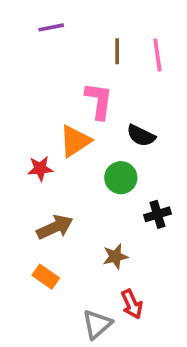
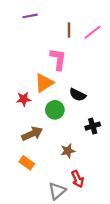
pink line: (157, 55) -> (93, 32), turned 60
black semicircle: (141, 136) -> (78, 95), moved
green circle: (121, 178) -> (55, 110), moved

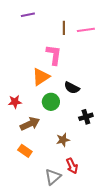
pink line: (93, 32) -> (86, 30), turned 30
red star: (24, 99) -> (15, 102), moved

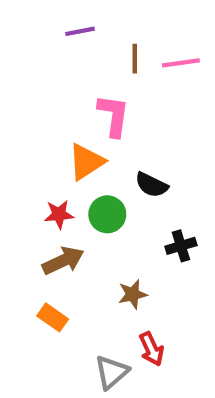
purple line: (28, 15) -> (80, 31), moved
red star: (15, 102) -> (59, 214), moved

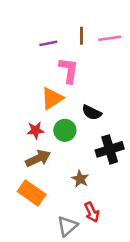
purple line: (80, 31) -> (48, 43), moved
black cross: (181, 246) -> (110, 149), size x1.5
brown star: (133, 294) -> (80, 179), turned -30
orange rectangle: (53, 317) -> (32, 193), size x1.5

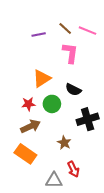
brown line: (81, 36) -> (65, 28), turned -48
pink line: (110, 38) -> (88, 31), turned 30
pink L-shape: (69, 70) -> (70, 53), moved
gray triangle: (67, 226) -> (54, 180), turned 42

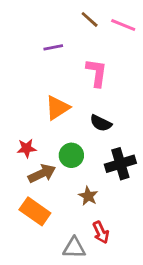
brown line: (65, 28) -> (90, 19), moved
pink line: (88, 31) -> (123, 25), moved
red star: (28, 104) -> (27, 148), moved
green circle: (52, 104) -> (71, 155), moved

